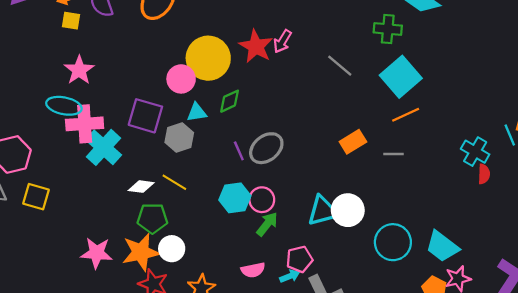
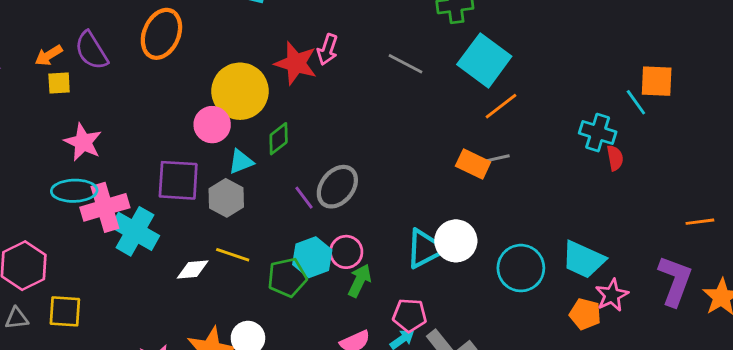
orange rectangle: (353, 142) -> (473, 164), moved, turned 70
green pentagon: (152, 218) -> (287, 277), moved
pink pentagon: (299, 259) -> (410, 315), turned 30

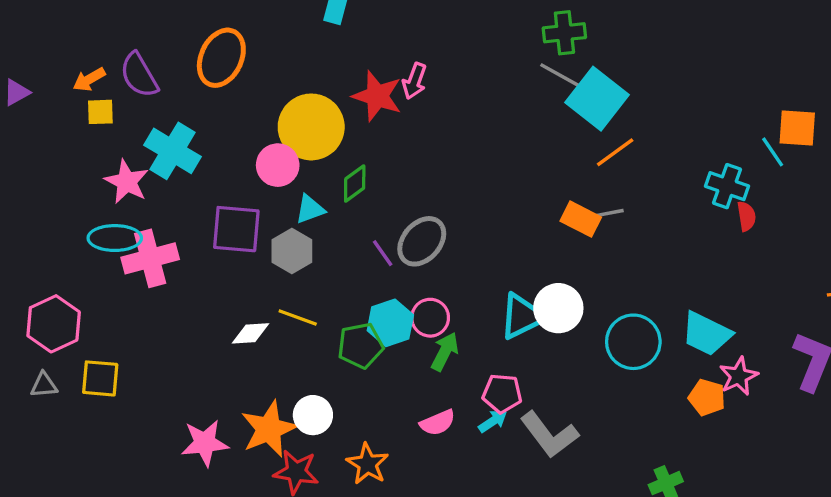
gray line: (405, 64) -> (560, 75), moved
cyan cross: (135, 231) -> (173, 151), moved

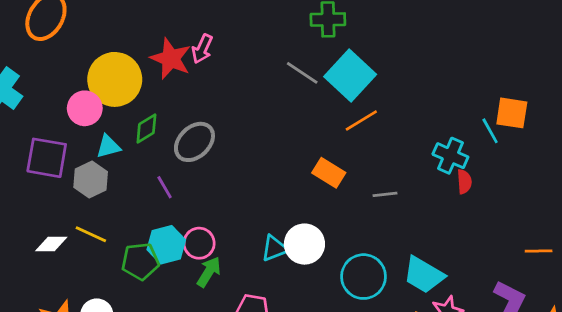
gray line: (560, 75) -> (302, 73), moved
gray line: (609, 213) -> (385, 194), moved
gray ellipse: (422, 241) -> (194, 142), moved
cyan triangle: (522, 316) -> (274, 248), size x0.7

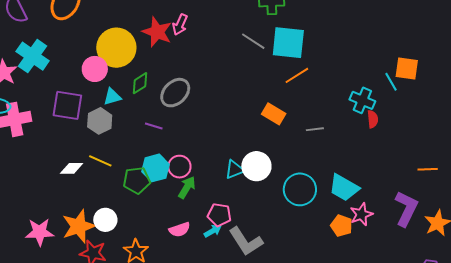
cyan square: (350, 75) -> (288, 43), turned -36
purple line: (165, 187) -> (154, 126), turned -42

